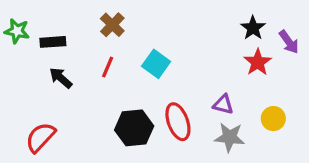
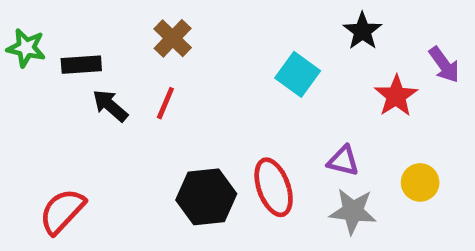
black star: (253, 28) -> (362, 31), moved
cyan square: (156, 64) -> (298, 74), moved
black arrow: (61, 78) -> (110, 106), moved

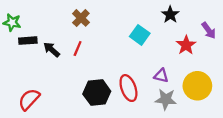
black rectangle: (81, 65) -> (28, 41), moved
yellow circle: (420, 182) -> (197, 86), size x1.6

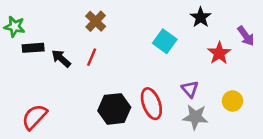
purple triangle: (161, 76) -> (190, 89), turned 35
yellow circle: (197, 86) -> (232, 101), size x0.6

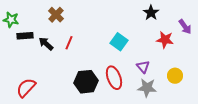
brown cross: (96, 21) -> (56, 15), moved
cyan square: (165, 41) -> (119, 42), moved
red star: (219, 53) -> (165, 40), turned -30

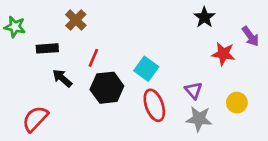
black rectangle: (25, 36) -> (47, 48), moved
cyan square: (119, 42) -> (146, 69), moved
black arrow: (46, 44) -> (62, 78), moved
black hexagon: (86, 82) -> (107, 88), moved

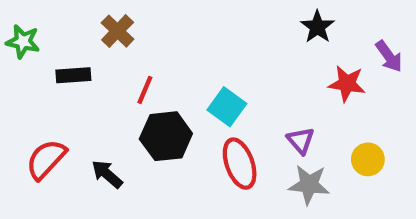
black arrow: (62, 78) -> (107, 174), moved
red semicircle: (35, 119) -> (46, 159), moved

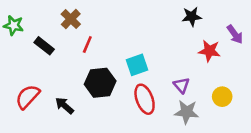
black star: (317, 27) -> (192, 17), turned 30
black rectangle: (73, 75) -> (44, 46), turned 42
red line: (145, 90) -> (87, 44), moved
cyan square: (227, 107) -> (137, 65), turned 35

